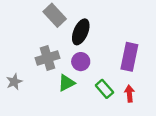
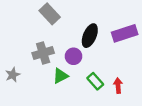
black ellipse: (81, 32) -> (90, 36), moved
purple rectangle: (129, 57) -> (125, 33), moved, turned 60

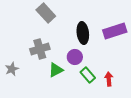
black ellipse: (90, 36) -> (83, 33), turned -30
purple circle: (73, 56) -> (75, 57), moved

